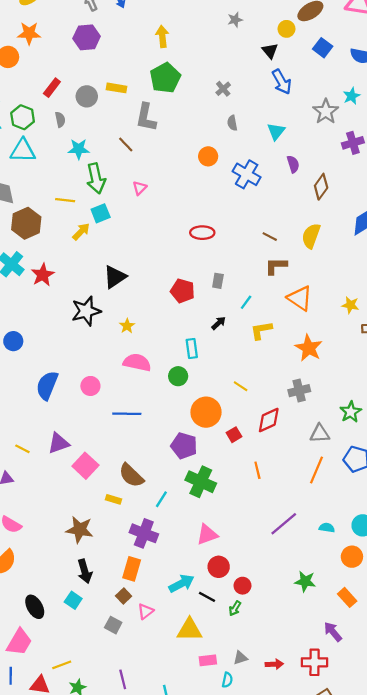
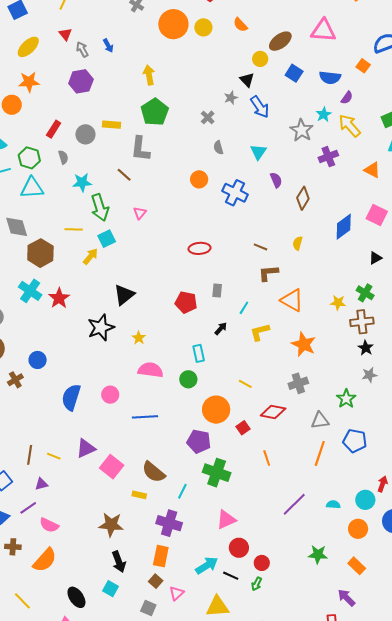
gray star: (235, 20) -> (231, 98), moved
yellow semicircle: (311, 236) -> (298, 243), size x0.6
red diamond: (269, 420) -> (273, 412), turned 40

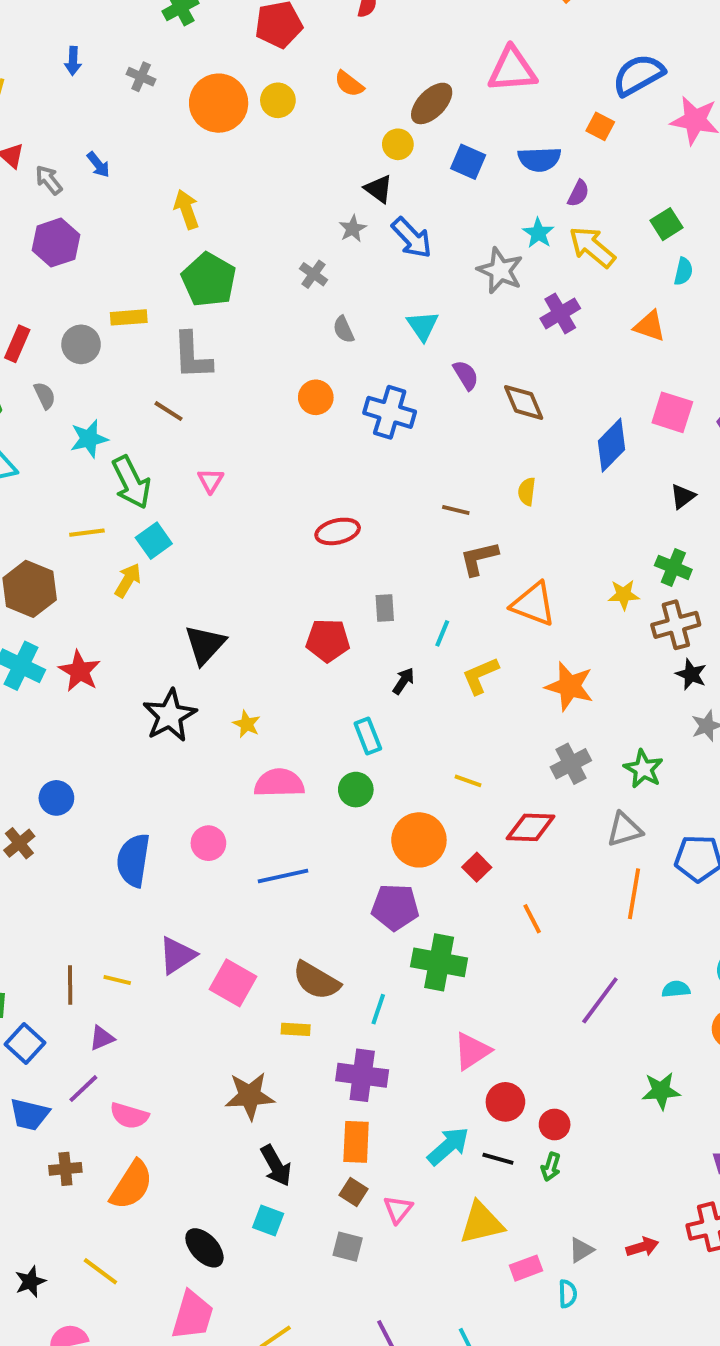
brown diamond: (303, 198) -> (524, 402), turned -45
green star: (346, 399) -> (643, 769), moved

